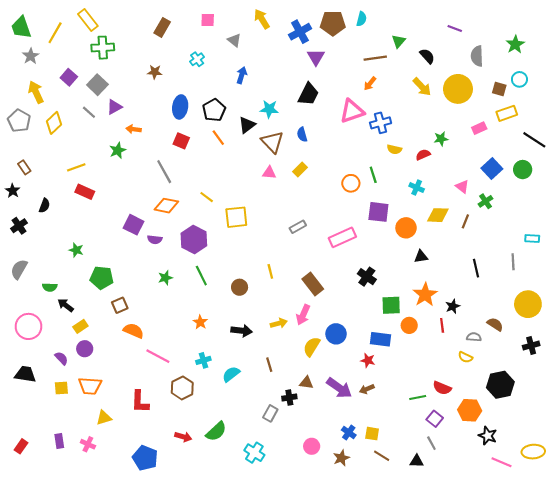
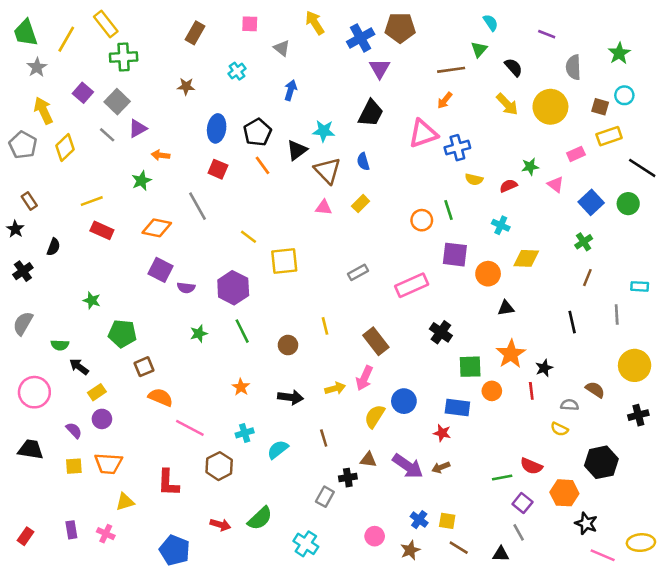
cyan semicircle: (361, 19) -> (491, 23), moved, turned -48
pink triangle: (462, 186) -> (556, 184), moved
orange diamond: (166, 206) -> (157, 228), moved
brown line: (465, 221) -> (587, 278), moved

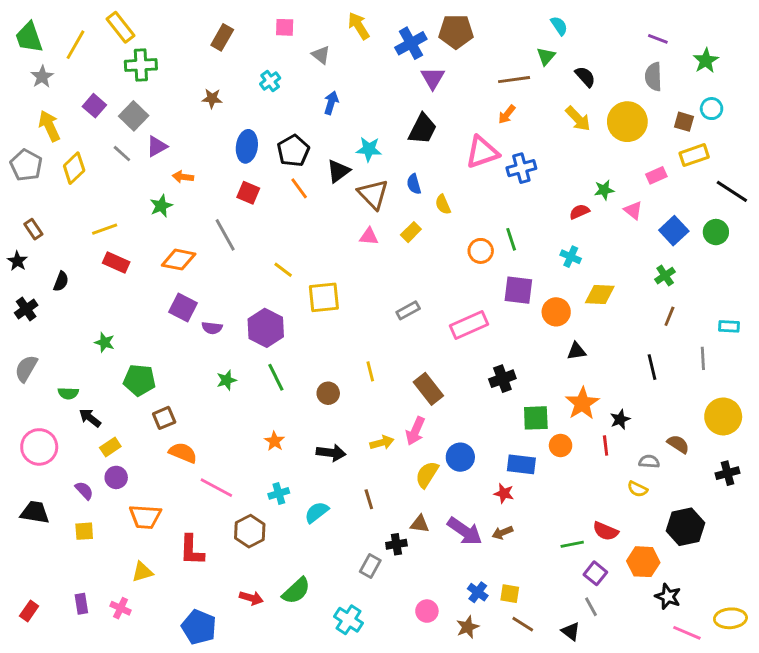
purple line: (547, 34) -> (658, 39), moved
yellow semicircle: (474, 179) -> (443, 204), moved, turned 54
black cross: (441, 332) -> (502, 379), turned 35
orange trapezoid: (108, 464) -> (145, 517), moved
black triangle: (501, 554) -> (571, 631), turned 36

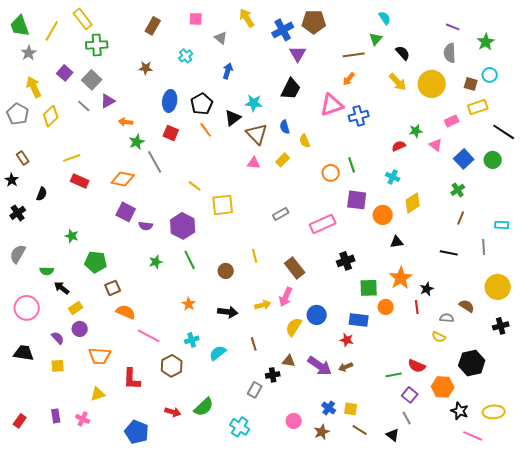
green star: (161, 206) -> (137, 142), moved
yellow diamond: (600, 294) -> (413, 203), turned -35
black line: (652, 367) -> (449, 253), turned -66
yellow ellipse: (730, 618) -> (494, 412), moved

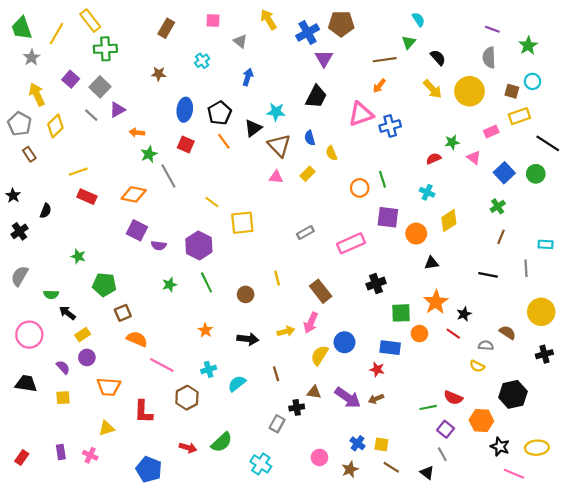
brown rectangle: (23, 158) -> (29, 154), moved
red line: (417, 307) -> (453, 334), turned -48

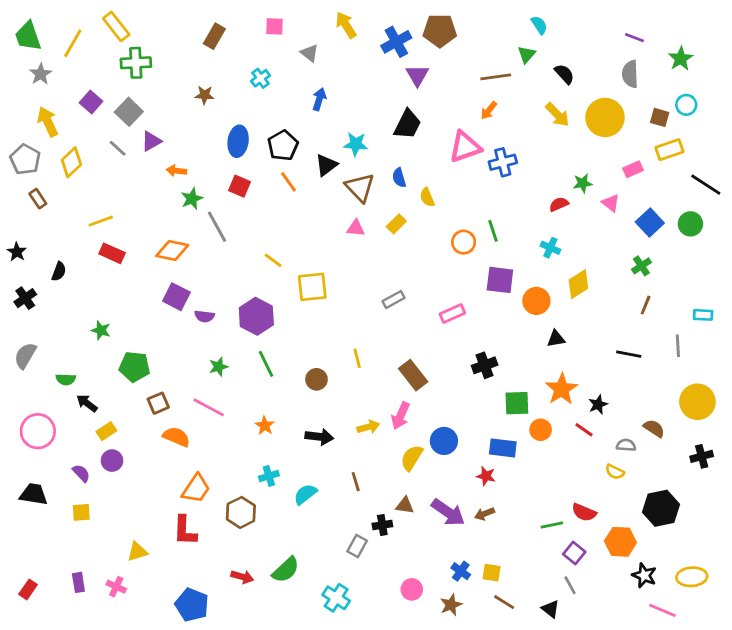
pink rectangle: (351, 243) -> (452, 314), size x0.7
pink line: (162, 365) -> (209, 407), moved
orange trapezoid: (109, 387) -> (196, 489), moved, turned -60

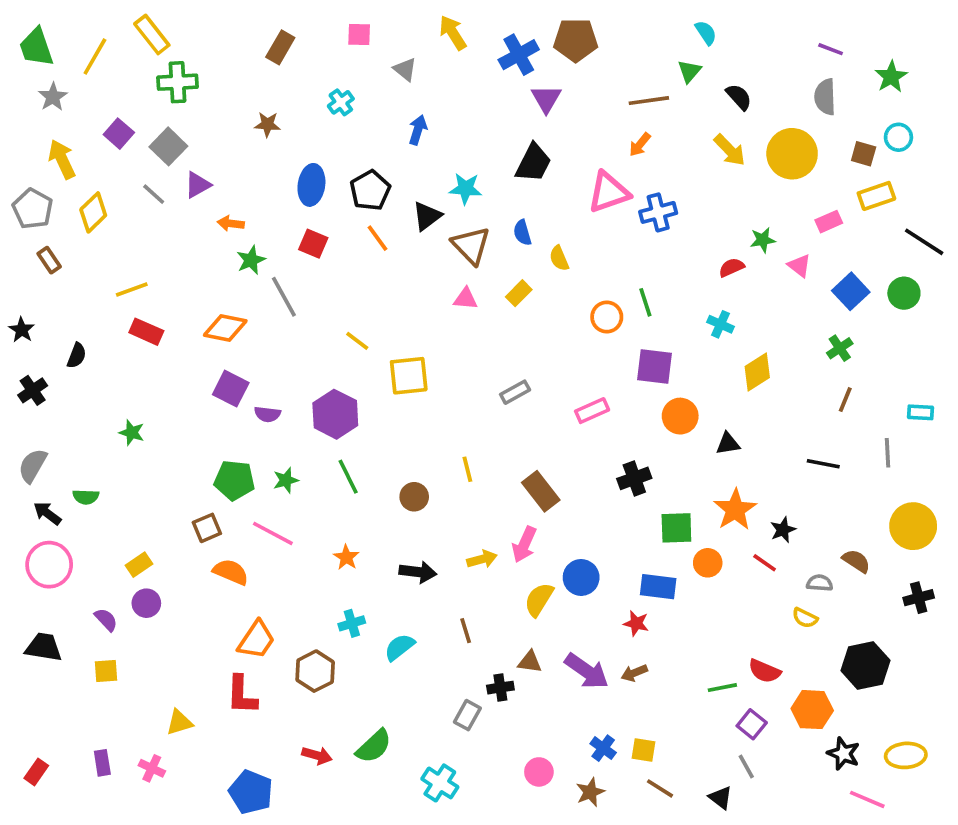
orange circle: (536, 301) -> (680, 416), moved
green pentagon: (134, 367) -> (234, 480), moved
black arrow: (87, 403) -> (47, 513), moved

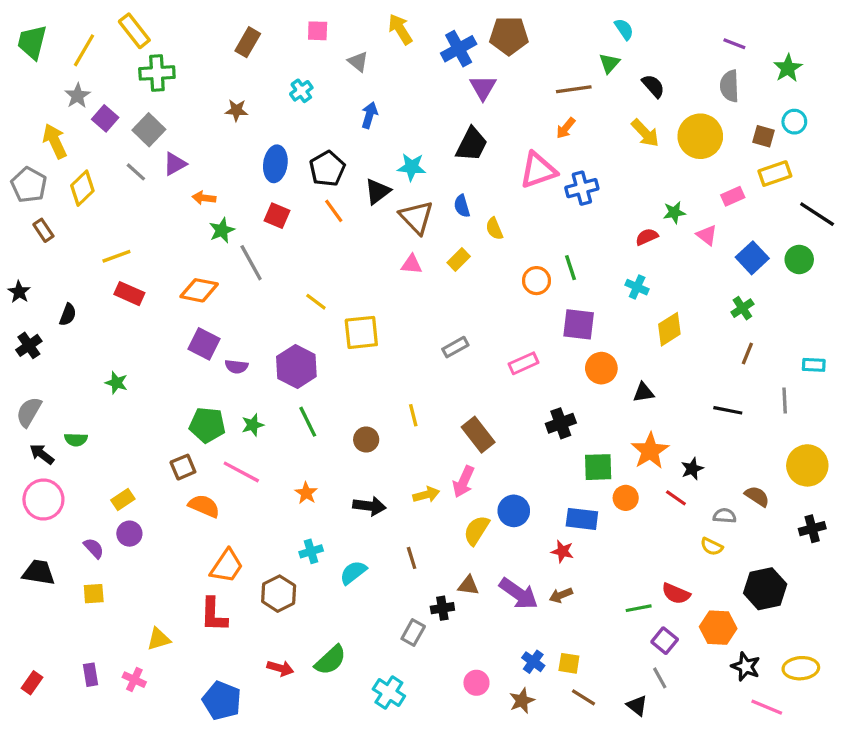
green trapezoid: (36, 47) -> (32, 42), turned 33
gray star: (53, 97) -> (78, 96), moved

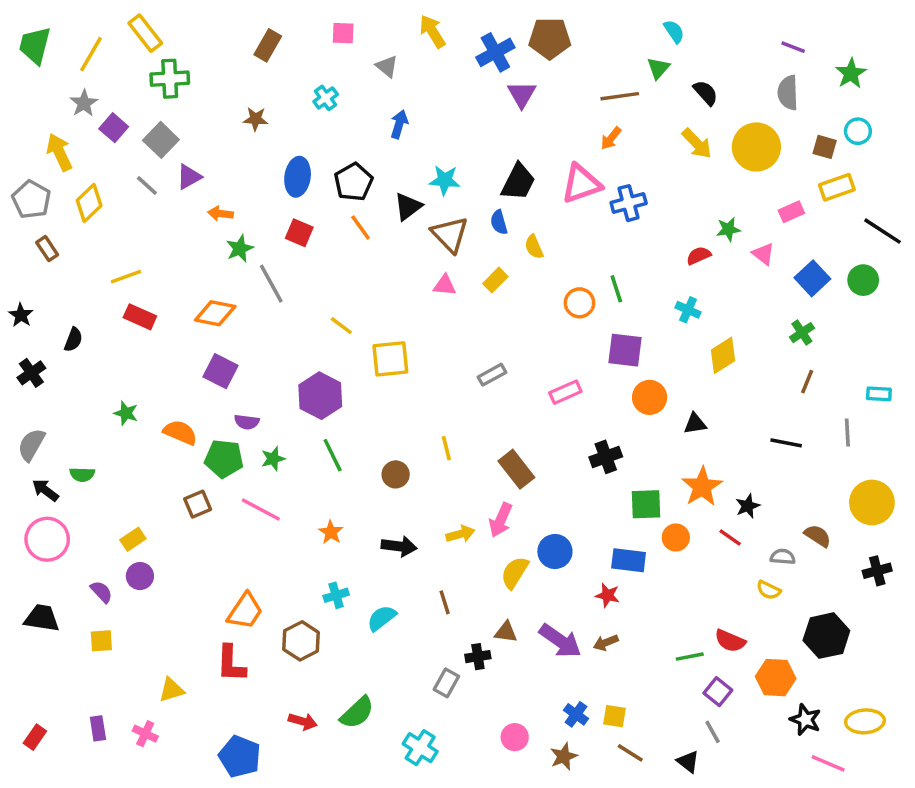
black trapezoid: (472, 144) -> (518, 182), moved
purple semicircle: (236, 367) -> (247, 422), moved
orange semicircle: (204, 506) -> (180, 432), moved

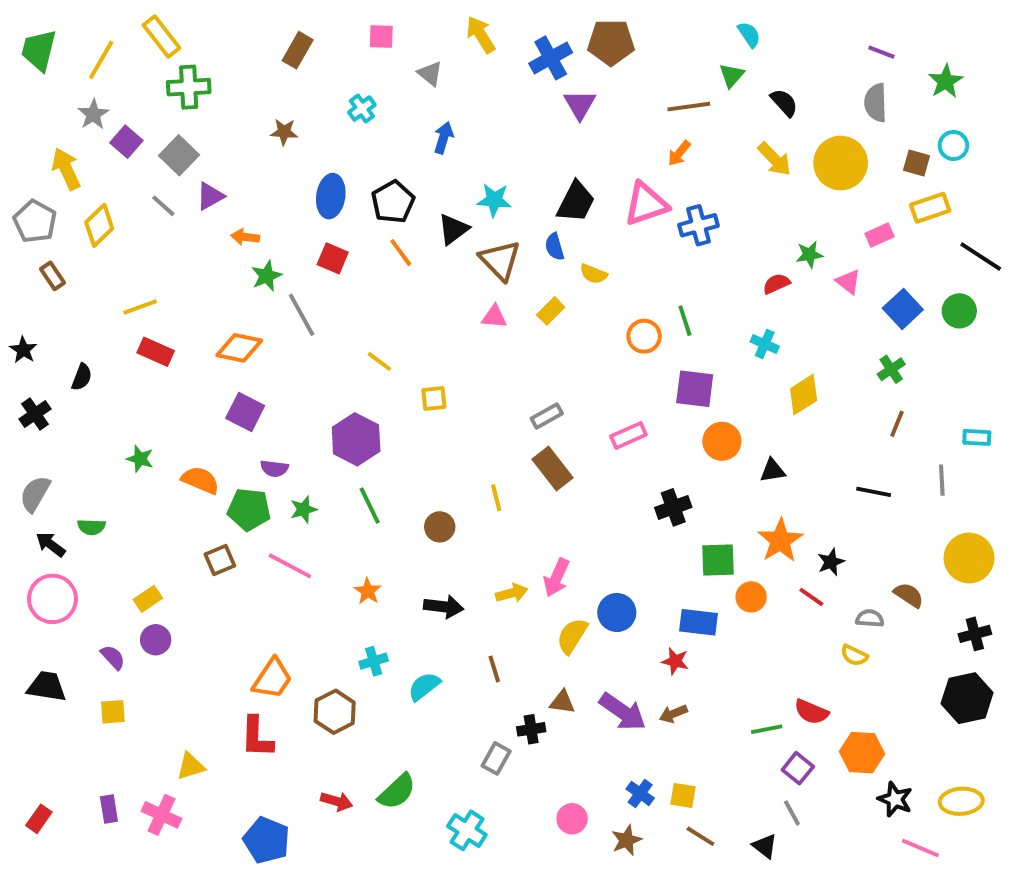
yellow semicircle: (534, 247) -> (593, 274), turned -45
yellow square: (390, 359) -> (434, 398), size x0.6
brown rectangle: (516, 469) -> (553, 469), moved
black hexagon: (826, 636) -> (967, 698), moved
pink cross: (145, 734) -> (161, 815), size x1.4

